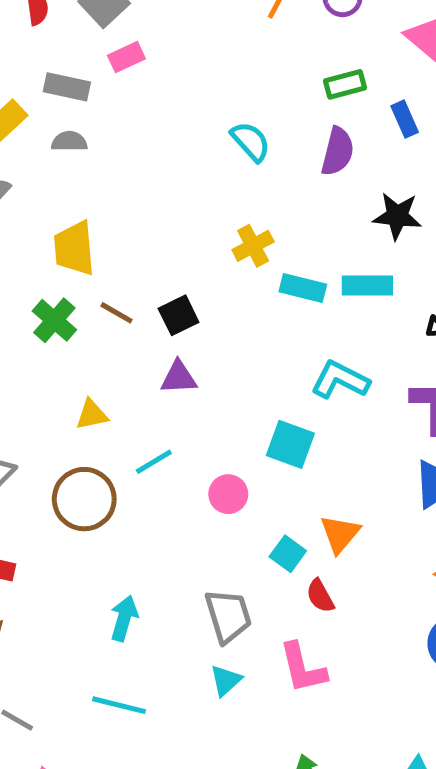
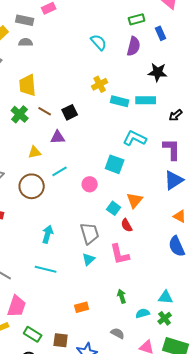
purple triangle: (179, 377) -> (58, 137), moved

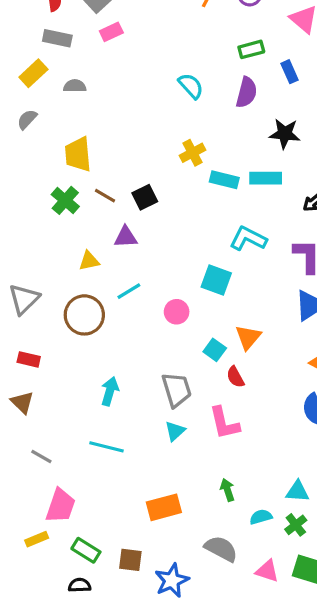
gray rectangle: (25, 20) -> (57, 38), moved
orange rectangle: (82, 307) -> (164, 507), size x1.5
gray semicircle: (118, 333) -> (221, 549), size x1.5

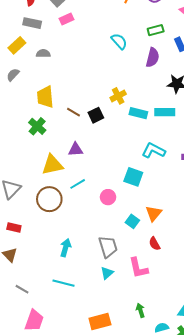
cyan semicircle: (191, 86) -> (119, 41), moved
brown line: (105, 196) -> (74, 112), moved
black square: (145, 197) -> (96, 115), moved
yellow triangle: (89, 261) -> (52, 165), size x1.6
red semicircle: (235, 377) -> (155, 244), moved

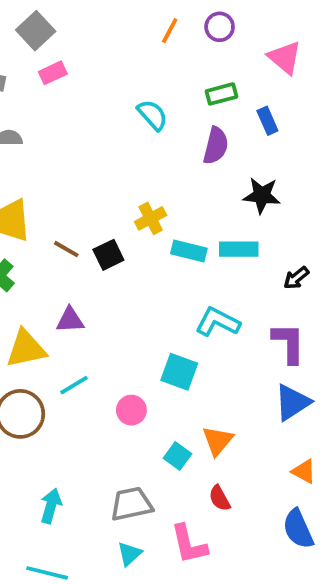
gray trapezoid: (108, 247) -> (131, 504), turned -85

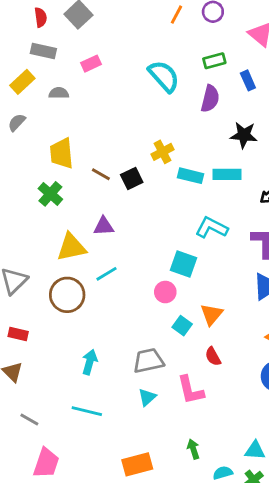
pink rectangle: (53, 73) -> (91, 64), moved
cyan semicircle: (152, 115) -> (164, 76), size x1.4
pink circle: (131, 410) -> (165, 292), moved

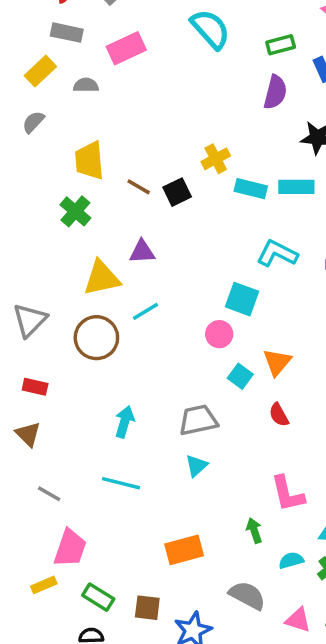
pink rectangle: (91, 64) -> (126, 48), size x1.5
cyan semicircle: (164, 76) -> (210, 29), moved
pink L-shape: (191, 390) -> (288, 494), moved

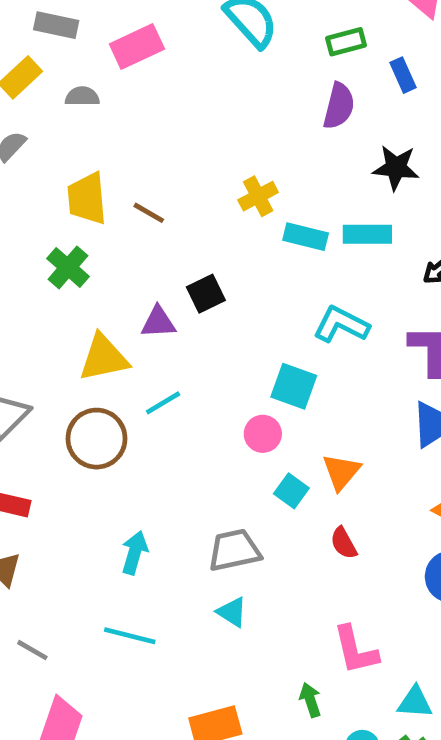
brown line: (139, 187) -> (149, 213), moved
black square: (177, 192) -> (206, 294), moved
cyan triangle: (196, 466) -> (232, 612), turned -45

